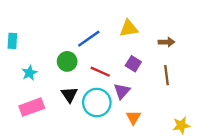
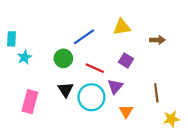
cyan star: (29, 73) -> (24, 57), moved
brown line: (166, 75) -> (156, 93), moved
pink rectangle: (32, 107) -> (30, 102), turned -55

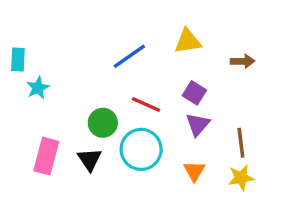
green circle: (63, 58) -> (103, 123), moved
purple triangle: (115, 86) -> (198, 124), moved
black triangle: (66, 90) -> (89, 159), moved
yellow star: (171, 119) -> (241, 178), moved

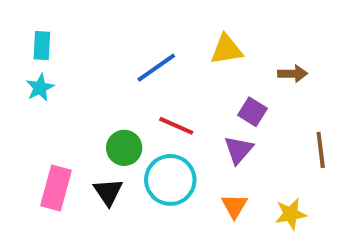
cyan rectangle: (18, 60) -> (42, 46), moved
cyan star: (38, 88) -> (40, 88), moved
purple square: (194, 93) -> (253, 112), moved
brown line: (241, 143) -> (321, 150), moved

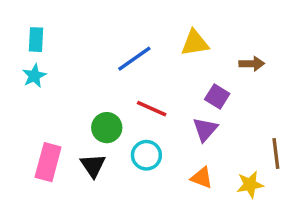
brown line: (321, 150) -> (276, 153), moved
cyan circle: (170, 180) -> (146, 155), size x0.7
orange triangle: (234, 206) -> (202, 178), turned -40

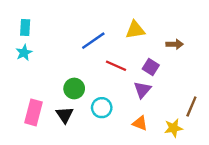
red line: (152, 109) -> (116, 66), moved
brown line: (276, 153) -> (191, 106), turned 30

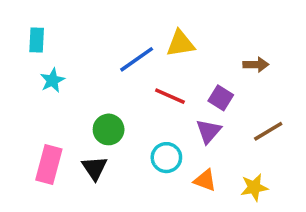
yellow triangle: (135, 30) -> (180, 44), moved
cyan star: (24, 53) -> (52, 80), moved
brown line: (191, 106) -> (268, 131), moved, turned 36
cyan circle: (102, 108) -> (166, 158), moved

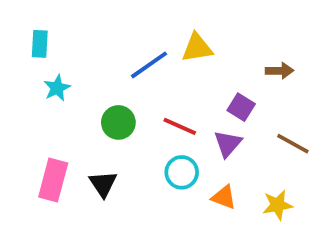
red line: (170, 96) -> (180, 126), moved
green circle: (109, 129) -> (118, 122), moved
brown line: (268, 131) -> (293, 144), turned 60

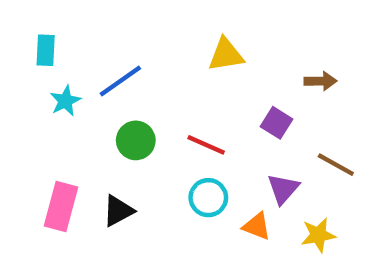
blue line: (149, 65) -> (120, 81), moved
purple triangle: (228, 144) -> (283, 189), moved
black triangle: (103, 184) -> (118, 211), turned 36

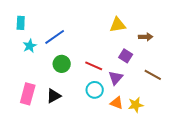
yellow triangle: (226, 55) -> (118, 25), moved
purple triangle: (283, 189) -> (116, 78), moved
yellow star: (318, 235) -> (136, 105), moved

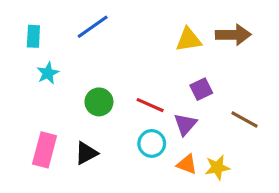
blue line: (55, 37) -> (93, 27), moved
brown arrow: (146, 37) -> (233, 35), moved, size x1.5
purple square: (126, 56) -> (201, 89), turned 32

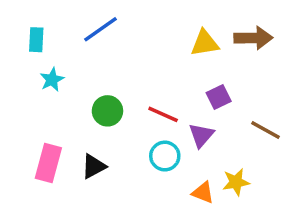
orange triangle: (187, 164) -> (203, 192), moved

